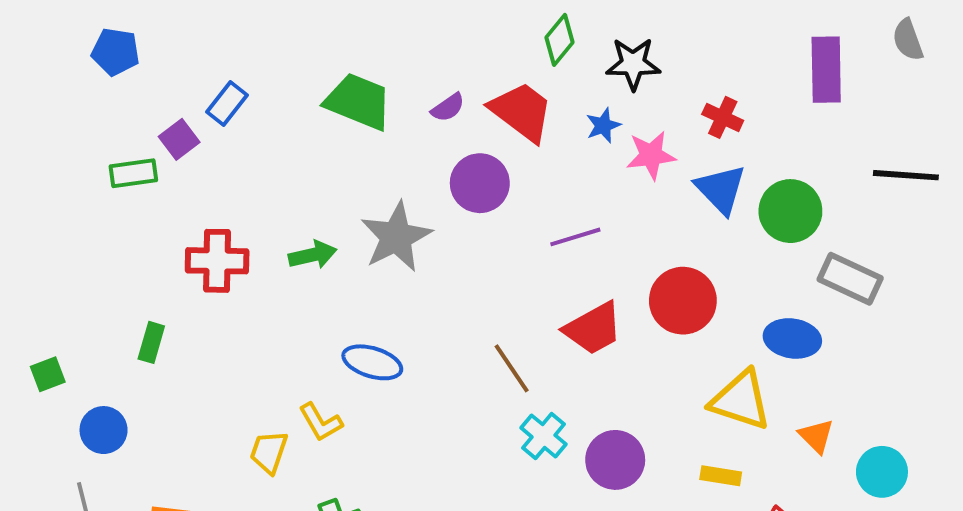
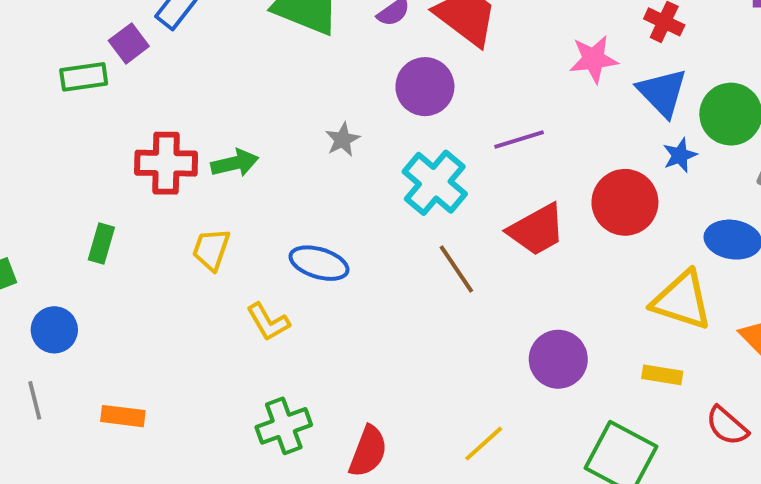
blue star: (603, 125) -> (680, 155), moved
gray star: (396, 237) -> (343, 140), size x0.5
green arrow: (313, 255) -> (235, 163), moved
cyan cross: (544, 436) -> (435, 183), moved, size x1.4
yellow trapezoid: (269, 452) -> (211, 249), moved

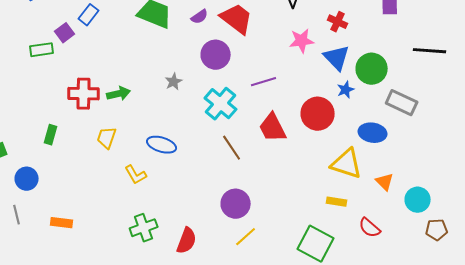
red trapezoid: (537, 230) -> (273, 128), turned 92
purple circle: (558, 359) -> (236, 204), moved

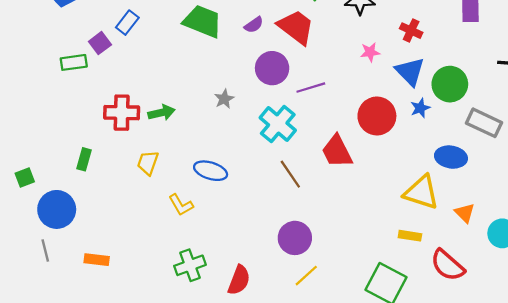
pink star: (302, 41) -> (370, 52), size x0.7
purple line: (264, 82) -> (311, 88), moved
red circle: (318, 114) -> (377, 116), moved
blue circle: (27, 179) -> (57, 209), size x1.4
red semicircle: (370, 228) -> (448, 265), size x1.4

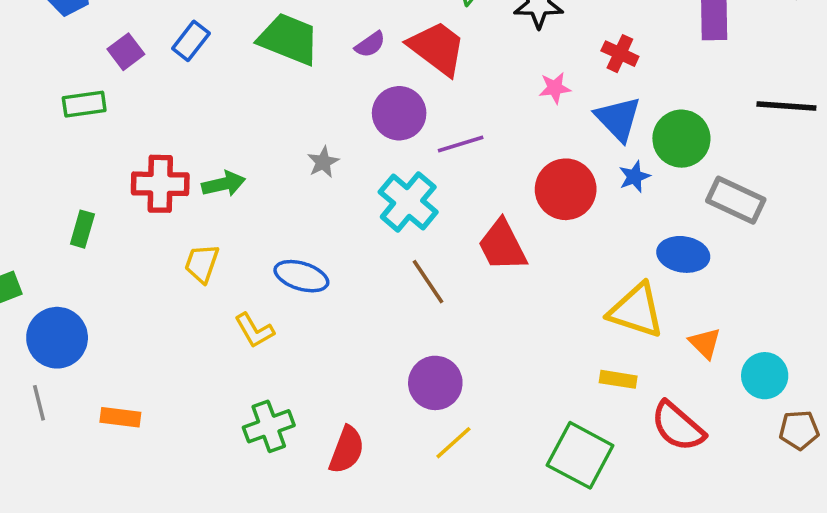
blue rectangle: (127, 23) -> (191, 41), moved
purple square: (100, 43) -> (126, 52), moved
green rectangle: (84, 159) -> (82, 229), moved

